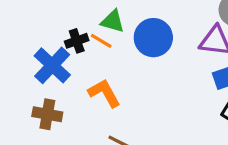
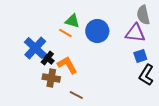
black cross: (77, 41) -> (47, 58), moved, turned -32
brown cross: (47, 114) -> (51, 78), moved

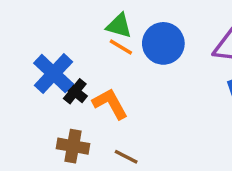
orange line: (65, 33) -> (121, 47), moved
brown cross: (51, 78) -> (73, 146), moved

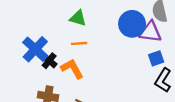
blue circle: (163, 43) -> (132, 24), moved
orange line: (121, 47) -> (79, 43), moved, turned -35

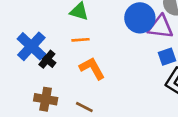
orange L-shape: (72, 69) -> (92, 68), moved

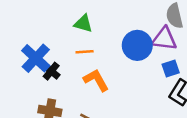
blue circle: (140, 18) -> (137, 45), moved

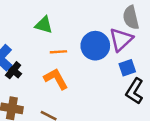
purple triangle: (164, 39) -> (121, 40), turned -50
orange line: (85, 52) -> (58, 52), moved

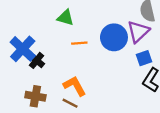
orange L-shape: (56, 79) -> (75, 86), moved

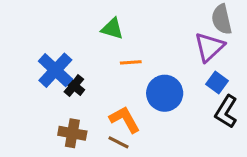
blue circle: (114, 37) -> (165, 93), moved
blue square: (144, 58) -> (217, 82), turned -35

